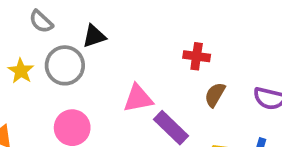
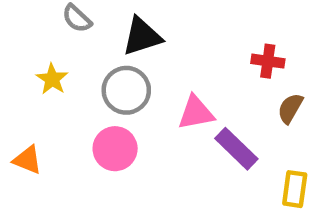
black triangle: (94, 36) -> (142, 36), size x1.4
gray circle: (65, 65) -> (126, 90), moved

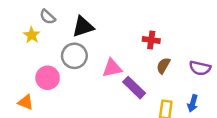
yellow star: (52, 79) -> (32, 35), moved
pink circle: (115, 149) -> (48, 78), moved
orange triangle: (27, 160) -> (26, 102), moved

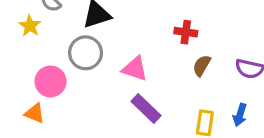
pink triangle: (112, 68) -> (135, 69), turned 30
purple rectangle: (134, 88) -> (146, 109), moved
orange triangle: (26, 102) -> (35, 113), moved

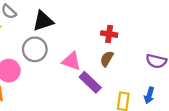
brown semicircle: (202, 66) -> (107, 59), moved
purple rectangle: (146, 109) -> (90, 82), moved

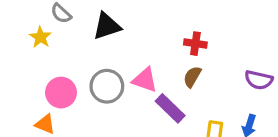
gray circle: (35, 49) -> (107, 86), moved

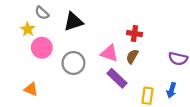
pink triangle: (145, 80) -> (109, 53), moved
pink circle: (61, 93) -> (42, 48), moved

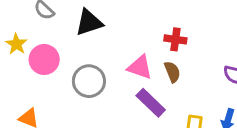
yellow star: (28, 29) -> (16, 44), moved
brown semicircle: (132, 56) -> (172, 72), turned 128

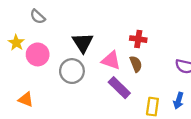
black triangle: (89, 22) -> (83, 43), moved, turned -45

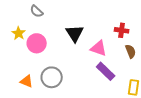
brown semicircle: (136, 64) -> (131, 51), moved
gray circle: (72, 71) -> (52, 77), moved

